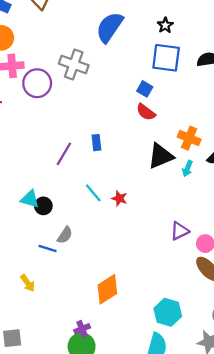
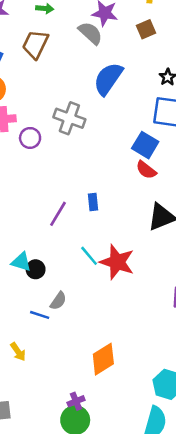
purple circle: (37, 83) -> (30, 138), size x0.7
blue square: (145, 89) -> (145, 145), size x1.5
red star: (119, 198) -> (117, 262), size x2.0

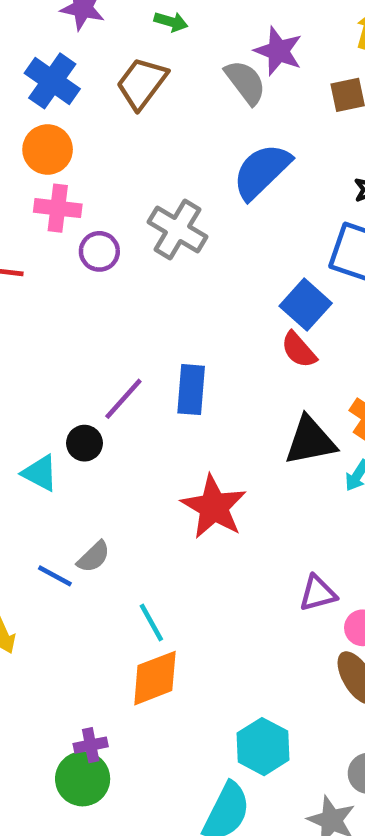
blue rectangle: (93, 202) -> (191, 390), size x1.5
cyan line: (89, 256) -> (151, 622), moved
black circle: (36, 269) -> (84, 443), moved

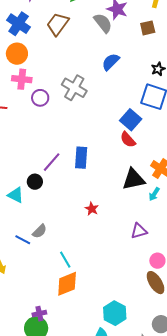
blue semicircle: (262, 171) -> (111, 62), size x0.7
red star: (214, 507) -> (92, 209), size x0.5
purple triangle: (318, 593) -> (139, 231), moved

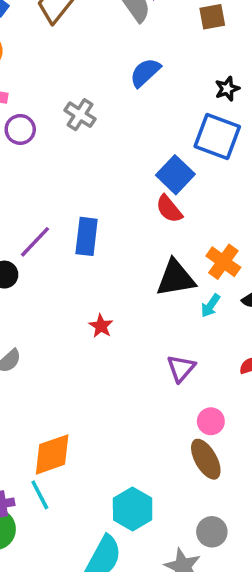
gray cross: (74, 88) -> (80, 115), size x0.7
purple triangle: (139, 231) -> (181, 368), turned -36
cyan line: (65, 260) -> (40, 495), moved

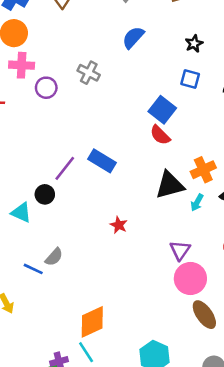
blue square: (217, 136) -> (190, 79), size x0.6
blue rectangle: (87, 236) -> (102, 161), turned -60
orange cross: (223, 262) -> (203, 170), turned 35
pink circle: (211, 421) -> (190, 279), moved, size x1.6

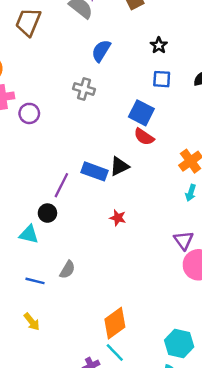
gray cross: (89, 73) -> (84, 89), moved
black triangle: (170, 185) -> (119, 166), moved, size x0.7
red star: (119, 225) -> (118, 218), moved
blue line: (33, 269) -> (35, 281), moved

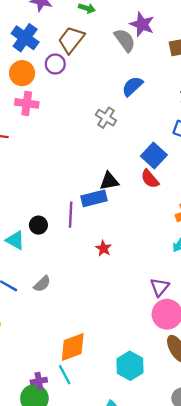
purple circle: (29, 113) -> (55, 64), moved
black triangle: (119, 166) -> (109, 181), moved
blue rectangle: (95, 171) -> (94, 198), turned -50
purple line: (61, 185) -> (71, 215), moved, turned -40
cyan hexagon: (179, 344) -> (130, 366), moved

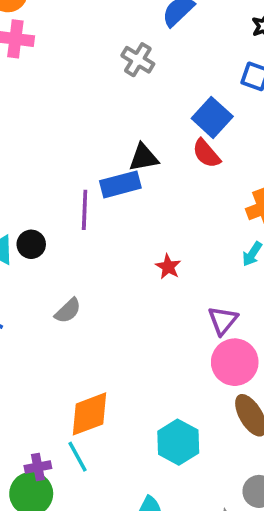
black circle: (38, 225) -> (31, 244), moved
red star: (104, 248) -> (168, 267), moved
gray semicircle: (42, 284) -> (68, 311), moved

